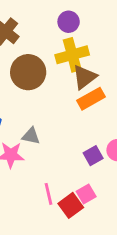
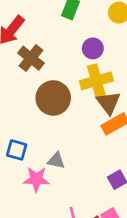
brown triangle: (84, 77) -> (108, 103), turned -30

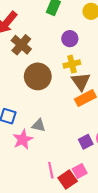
yellow cross: (96, 81) -> (72, 64), size x0.7
pink star: (36, 179) -> (23, 139), turned -30

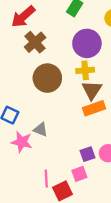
purple circle: (70, 39) -> (87, 43), size x1.6
pink star: (23, 139) -> (22, 142), turned 30
pink square: (80, 171) -> (79, 174), moved

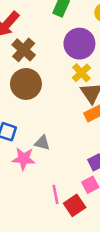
yellow cross: (85, 70) -> (81, 73), turned -30
brown circle: (47, 78) -> (26, 84), moved

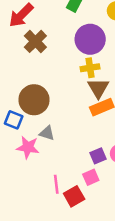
yellow cross: (81, 73) -> (90, 68), turned 30
brown circle: (26, 84) -> (34, 100), moved

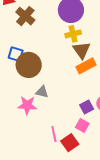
blue square: (14, 120) -> (16, 54), moved
pink square: (91, 177) -> (82, 125), turned -32

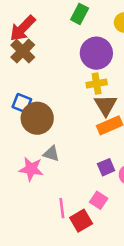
brown cross: (25, 16) -> (23, 51), moved
purple square: (87, 107) -> (106, 167), moved

